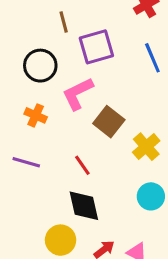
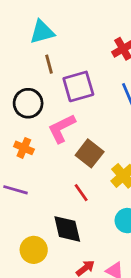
red line: (82, 165) -> (81, 193), moved
yellow circle: (61, 240) -> (34, 250), moved

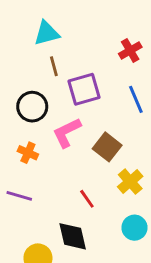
brown square: (90, 153) -> (107, 147), moved

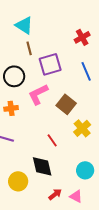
cyan triangle: (47, 33) -> (24, 25), turned 48
orange cross: (28, 153) -> (11, 108), turned -32
cyan circle: (134, 228) -> (85, 170), moved

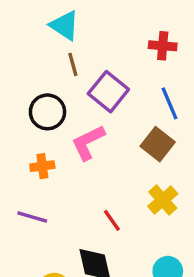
red cross: (82, 37) -> (163, 46), turned 35
purple square: (50, 64) -> (108, 92), turned -35
brown square: (66, 104) -> (158, 144), moved

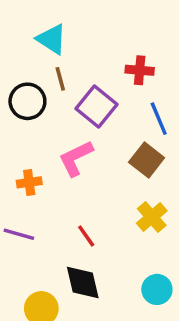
red cross: (163, 46) -> (140, 70), moved
black circle: (47, 112) -> (27, 101), moved
red line: (112, 220) -> (86, 236), moved

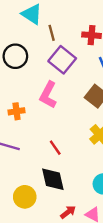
brown line: (60, 79) -> (52, 33), moved
pink L-shape: (76, 158) -> (48, 95), turned -36

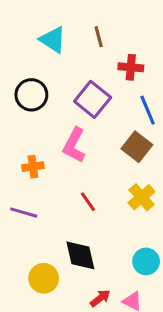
brown line: (52, 33) -> (99, 37), moved
red line: (55, 148) -> (88, 202), moved

